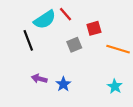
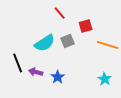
cyan semicircle: (45, 20) -> (45, 43), moved
black line: (28, 40) -> (18, 63), moved

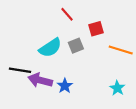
black line: (18, 63) -> (20, 70), turned -60
purple arrow: (36, 72) -> (40, 80), size x1.5

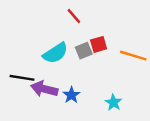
red square: (96, 29) -> (99, 44), moved
cyan star: (117, 88) -> (113, 103), moved

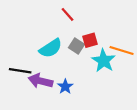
gray square: (84, 51) -> (76, 46), turned -35
cyan star: (113, 103) -> (104, 61), moved, size x1.5

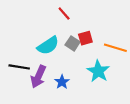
cyan star: (104, 61) -> (98, 71), moved
purple arrow: (40, 81) -> (38, 77), turned -80

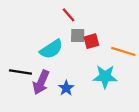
gray square: (73, 43) -> (78, 35), moved, turned -32
cyan star: (98, 71) -> (105, 77), turned -30

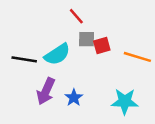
black line: (20, 72) -> (24, 59), moved
cyan star: (105, 77) -> (125, 101), moved

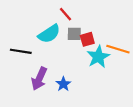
cyan semicircle: (57, 54) -> (49, 34), moved
cyan star: (125, 101) -> (98, 57), moved, turned -30

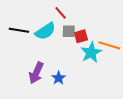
black line: (21, 51) -> (19, 30), moved

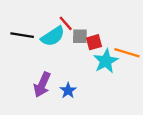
red line: (61, 13) -> (66, 23), moved

